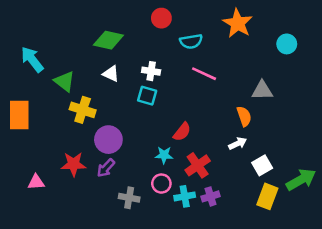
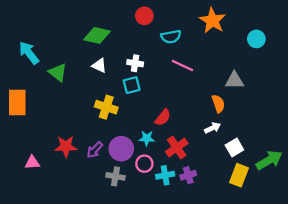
cyan square: (147, 96) -> (132, 85), turned -30
yellow cross: (83, 110) -> (106, 107), moved
purple circle: (108, 140) -> (121, 149), moved

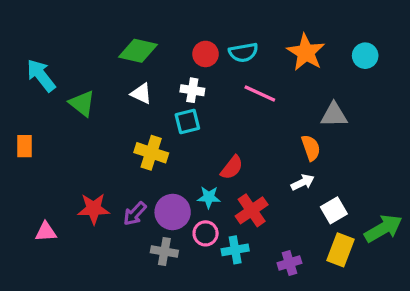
red circle: (144, 16) -> (206, 54), moved
orange star: (212, 20) -> (306, 52), moved
orange rectangle: (17, 102) -> (24, 146), size x0.6
purple cross: (188, 175) -> (289, 263), moved

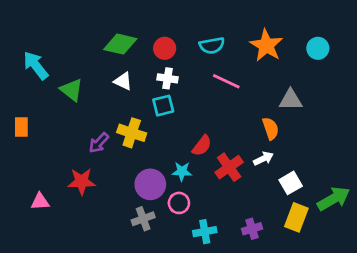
red circle: (206, 54) -> (165, 48), moved
red cross: (252, 210) -> (229, 167), moved
purple arrow: (135, 214) -> (99, 143), moved
cyan cross: (235, 250) -> (205, 232), moved
gray cross: (164, 251) -> (143, 219), turned -30

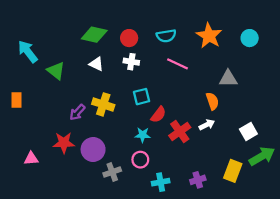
cyan square: (163, 106) -> (141, 97), moved
white square: (291, 183) -> (248, 131), moved
purple circle: (150, 184) -> (93, 149), moved

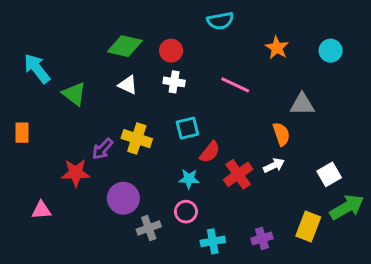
cyan semicircle: (166, 36) -> (220, 21), moved
orange star: (209, 36) -> (277, 48), size x0.7
red star: (64, 143) -> (76, 173), moved

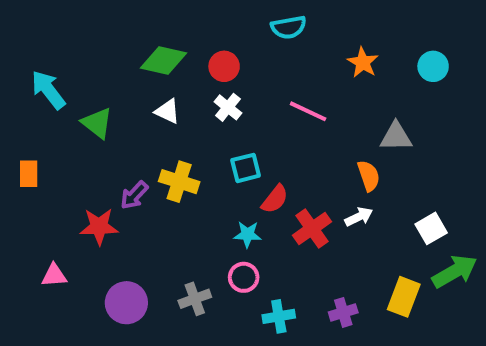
white cross: (174, 82) -> (228, 107), turned 30
purple circle: (123, 198) -> (126, 303), moved

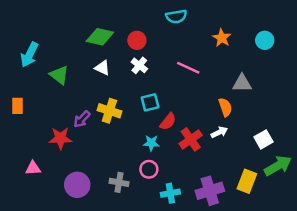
cyan arrow: (48, 90) -> (29, 55), turned -115
gray cross: (195, 299) -> (119, 182), turned 30
purple cross: (343, 312) -> (210, 191), size x1.6

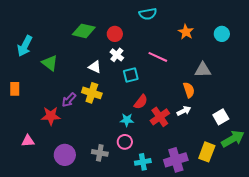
white triangle: (102, 68) -> (95, 67), moved
cyan square: (150, 102) -> (131, 75), moved

